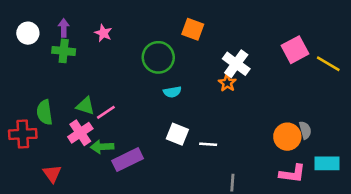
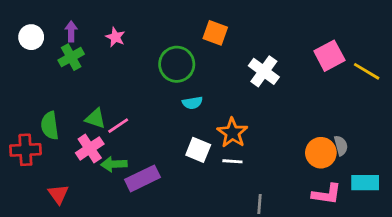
green cross: (64, 51) -> (71, 57), turned -35
orange star: (227, 83) -> (232, 133), moved, size x1.5

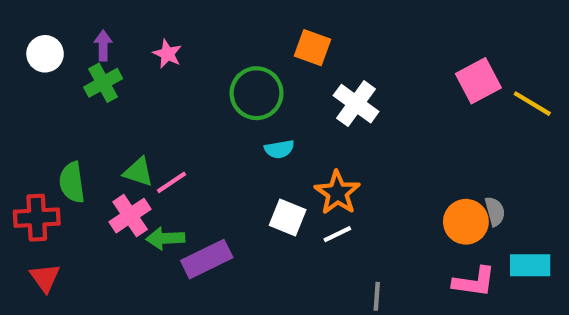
white cross: (264, 71) -> (356, 104), moved
white line: (232, 161) -> (337, 234), turned -30
red triangle: (58, 194) -> (45, 278), moved

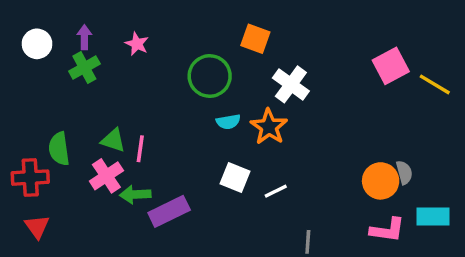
pink line: (172, 182) -> (140, 149), turned -48
orange star: (337, 193) -> (269, 127), moved

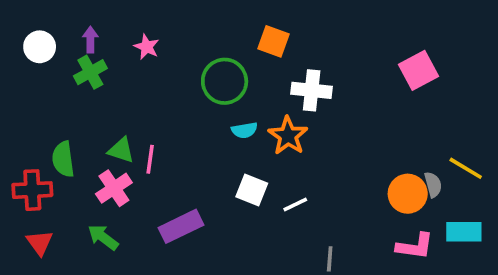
white cross: (291, 84) -> (312, 90), turned -30
yellow line: (435, 84) -> (466, 168), moved
green arrow: (135, 194) -> (103, 237), moved, turned 40

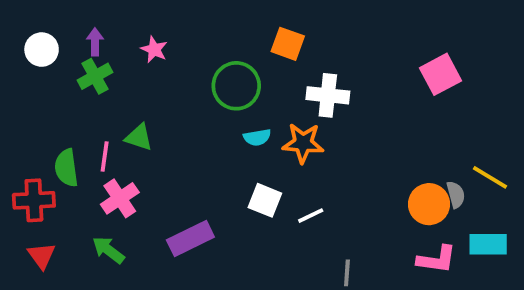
orange star: (288, 136) -> (303, 143), turned -30
green triangle: (121, 150) -> (139, 137), moved
pink line: (150, 159) -> (105, 156), moved

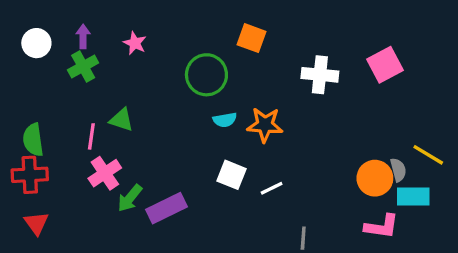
white cross: (328, 95) -> (320, 75), moved
green semicircle: (66, 168) -> (33, 140), moved
cyan rectangle: (488, 244) -> (413, 196), moved
green arrow: (108, 250) -> (130, 198), moved, turned -88

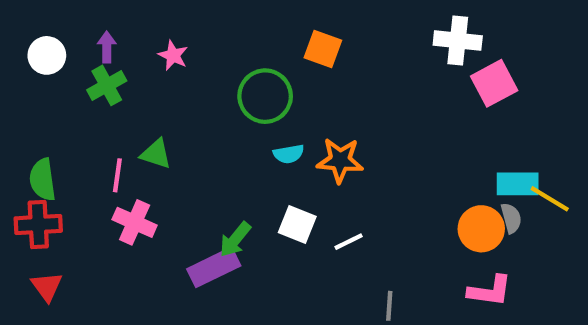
white cross: (320, 75) -> (458, 40), moved
pink cross: (105, 173) -> (135, 222), turned -32
cyan rectangle: (413, 196) -> (518, 184), moved
green arrow: (130, 198) -> (235, 239), moved

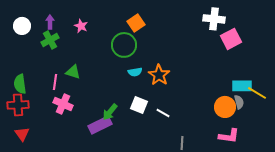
orange square: (323, 49) -> (136, 23), moved, turned 36
orange star: (340, 160) -> (159, 75), turned 30
white line: (349, 242) -> (163, 113), turned 56

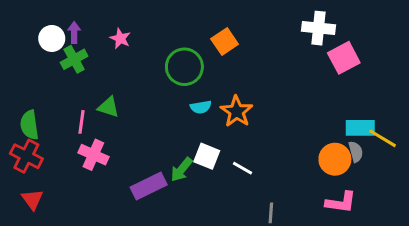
orange square: (136, 23) -> (225, 41), moved
white circle: (22, 26) -> (52, 38), moved
red cross: (18, 105) -> (26, 156), turned 30
green arrow: (110, 112) -> (181, 170), moved

